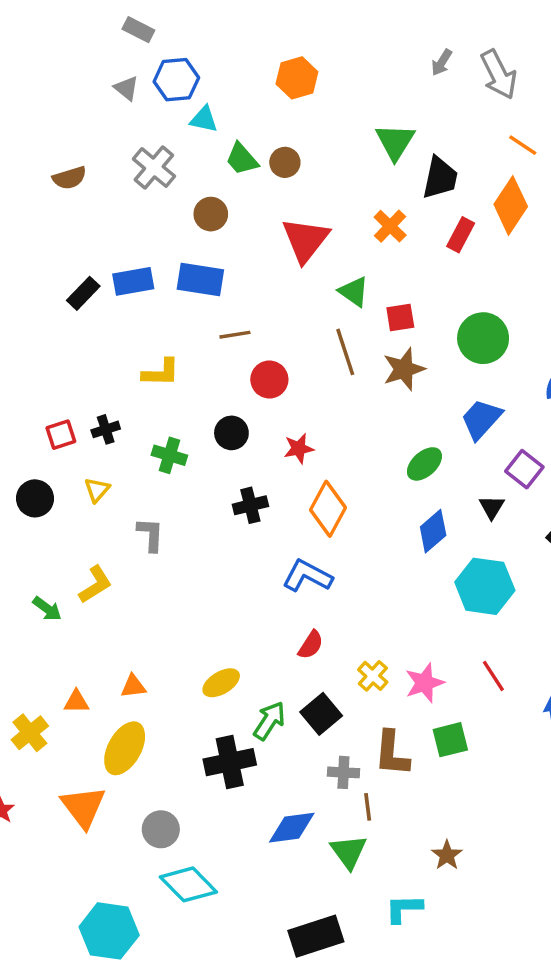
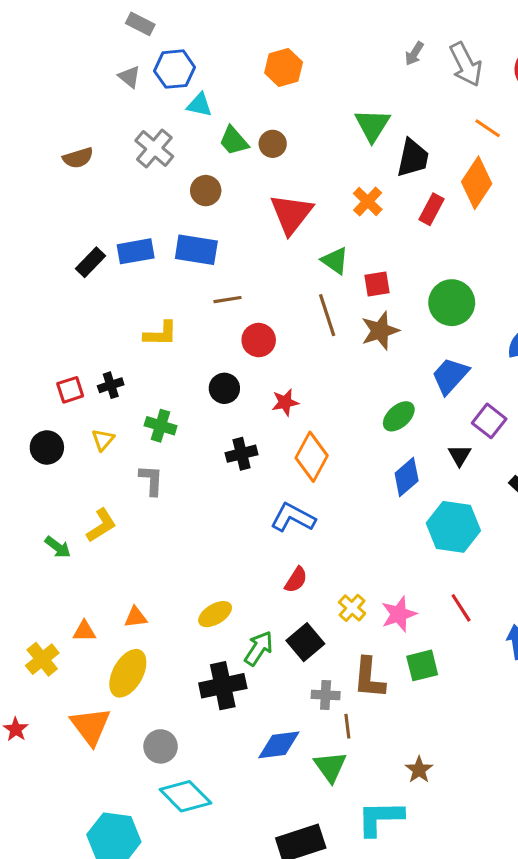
green cross: (169, 455) -> (161, 426), moved
cyan L-shape: (404, 909) -> (380, 818), size x1.4

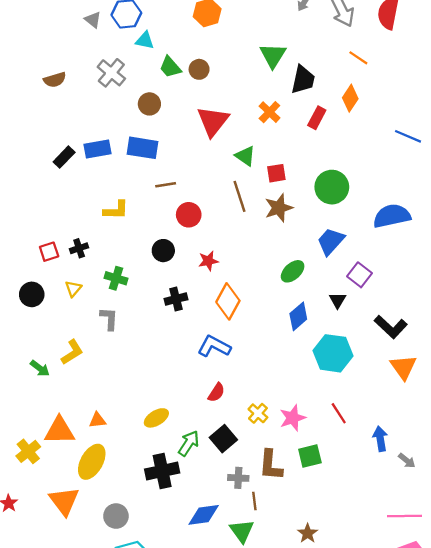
orange diamond: (477, 183) -> (350, 98), size x0.7
orange triangle: (84, 631) -> (59, 431), size x1.8

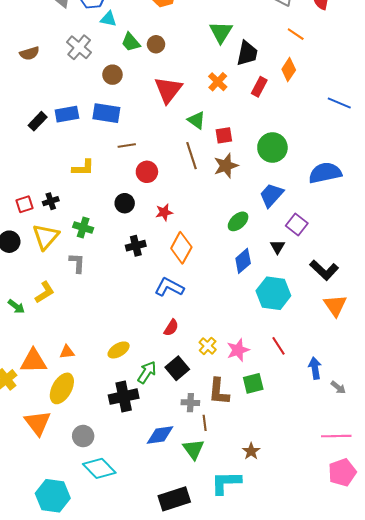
yellow triangle: (73, 289) -> (46, 237), size x1.8

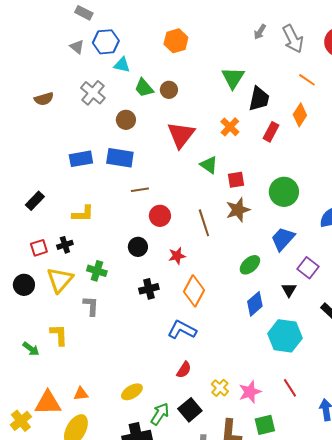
black rectangle: (38, 121) -> (35, 201), moved
brown line: (191, 156) -> (204, 223), moved
yellow L-shape: (83, 168) -> (83, 214), moved
yellow L-shape: (45, 292) -> (59, 335), turned -60

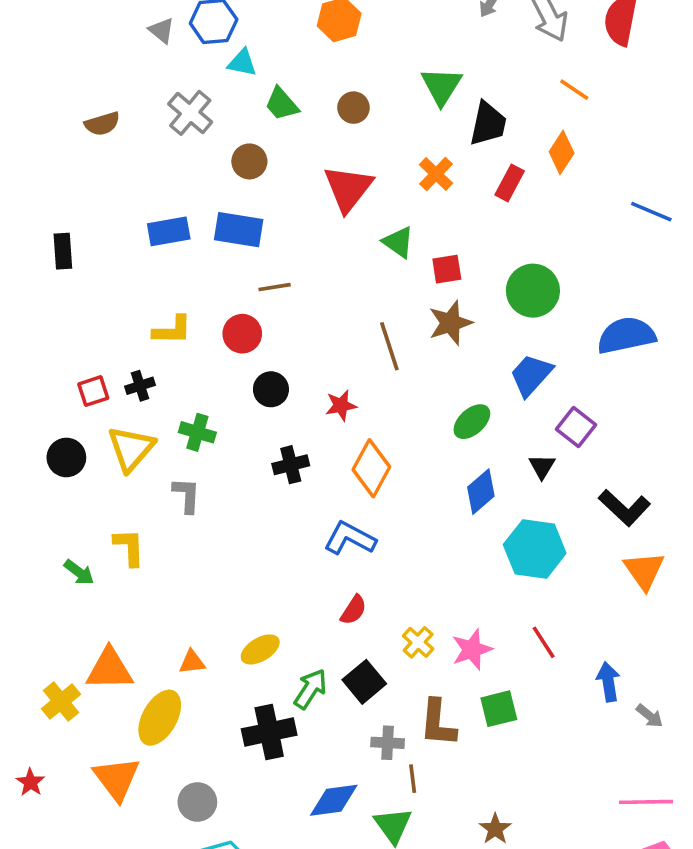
brown circle: (169, 90) -> (353, 108), moved
black rectangle: (35, 201) -> (63, 251), moved, turned -48
red circle: (160, 216) -> (242, 334), moved
orange triangle: (81, 394) -> (192, 662), moved

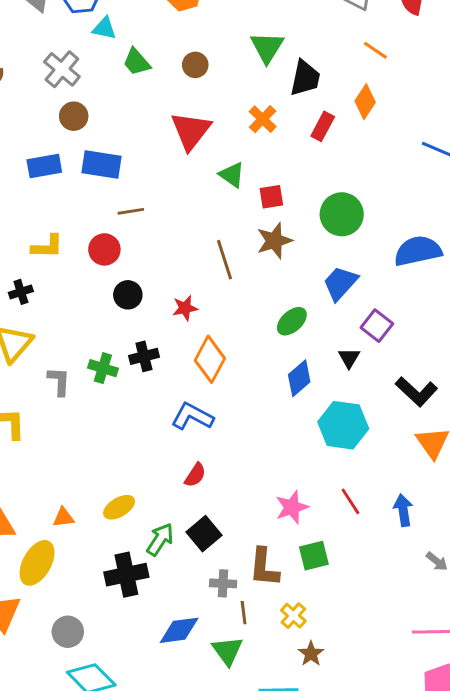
brown circle: (249, 161) -> (74, 116), moved
green cross: (197, 432) -> (103, 368), moved
yellow cross: (418, 642) -> (293, 616), moved
blue arrow: (608, 682) -> (403, 510), moved

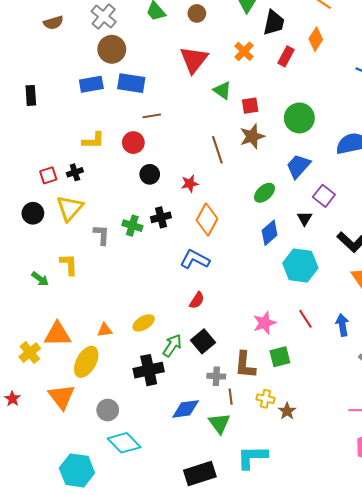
brown circle: (74, 116) -> (112, 49), size x1.4
yellow cross: (293, 616) -> (266, 399), turned -30
brown star: (311, 654) -> (287, 411), moved

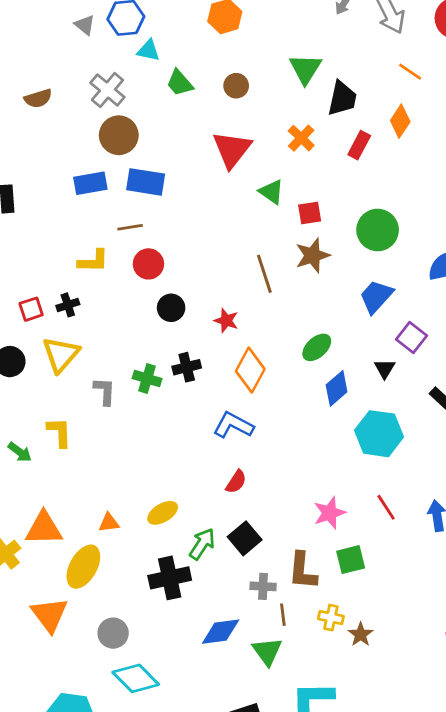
brown line: (152, 116) -> (130, 227), moved
red star: (190, 184) -> (226, 321), turned 30
green ellipse: (264, 193) -> (317, 347), moved

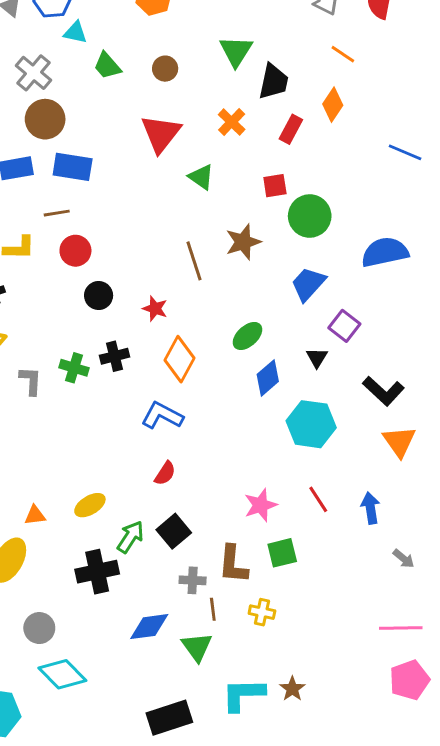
red square: (310, 213) -> (275, 186), moved
brown star: (361, 634) -> (292, 689), moved

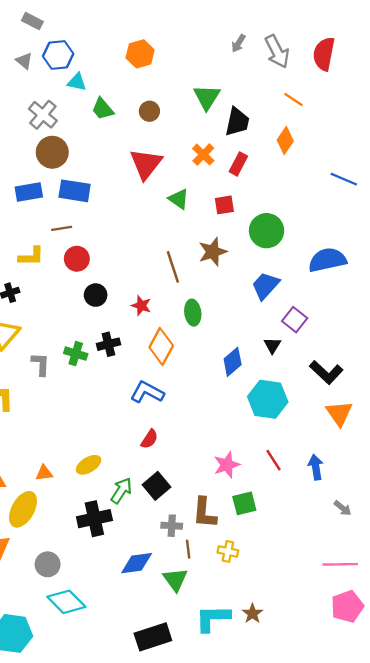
red rectangle: (291, 129) -> (238, 164), moved
red square: (275, 186) -> (224, 205), moved
green ellipse: (247, 336) -> (193, 313), moved, turned -55

